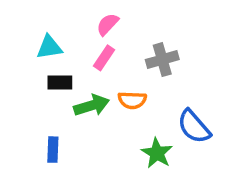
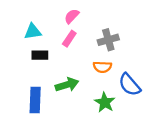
orange semicircle: (132, 100) -> (102, 67), moved
green arrow: (92, 105) -> (67, 85), moved
blue rectangle: (53, 150) -> (35, 100), size x1.5

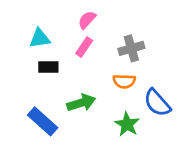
blue rectangle: (35, 100) -> (43, 121), turned -50

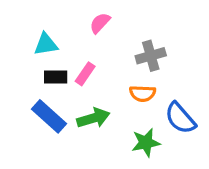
pink rectangle: (84, 47) -> (85, 74), moved
blue rectangle: (43, 121) -> (49, 116), moved
green star: (127, 124) -> (146, 143), turned 30

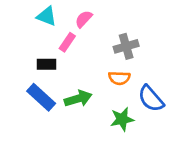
cyan triangle: (46, 44) -> (47, 16), moved, turned 30
pink rectangle: (85, 74) -> (67, 42), moved

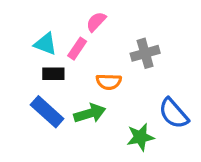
cyan triangle: (47, 16) -> (45, 44), moved
orange semicircle: (119, 78) -> (109, 82), moved

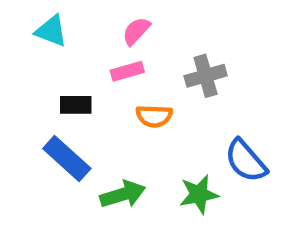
cyan triangle: (45, 44) -> (51, 31), moved
pink rectangle: (77, 49) -> (127, 71), moved, turned 40
green arrow: (90, 113) -> (123, 194), moved

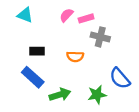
pink rectangle: (127, 71) -> (86, 18), moved
gray cross: (206, 76) -> (100, 37), turned 30

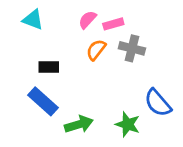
orange semicircle: (75, 57) -> (96, 50), moved, turned 126
green star: (97, 95) -> (128, 124), turned 30

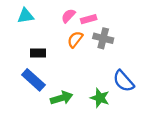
cyan triangle: (33, 20) -> (26, 16), turned -30

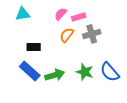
gray cross: (103, 38) -> (92, 34), turned -30
green arrow: (62, 98) -> (55, 75), moved
green star: (100, 98) -> (85, 72), moved

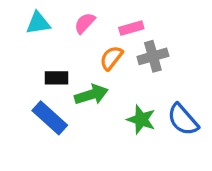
pink semicircle: (61, 14) -> (85, 23), moved
green arrow: (55, 75) -> (91, 95), moved

